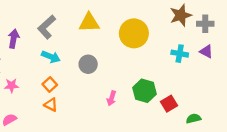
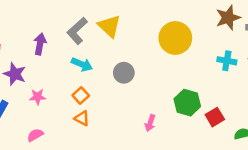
yellow triangle: (89, 23) -> (109, 26), moved, turned 45
pink arrow: (112, 98) -> (150, 123), moved

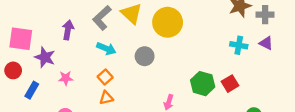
yellow circle: (175, 38) -> (168, 22), moved
red square: (215, 117) -> (230, 84), moved
orange triangle: (82, 118) -> (106, 98), turned -40

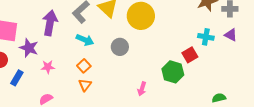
purple arrow: (68, 30) -> (50, 23), size x1.4
red square: (230, 84) -> (190, 55), moved
orange triangle: (106, 98) -> (85, 85), turned -40

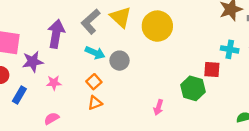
gray circle: (120, 47) -> (120, 61), moved
purple star: (29, 48) -> (33, 62), turned -30
red square: (190, 55) -> (212, 69), turned 35
orange triangle: (85, 85) -> (95, 103), turned 32

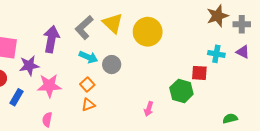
pink star: (54, 83) -> (49, 86), size x1.6
pink semicircle: (52, 118) -> (47, 119), turned -48

